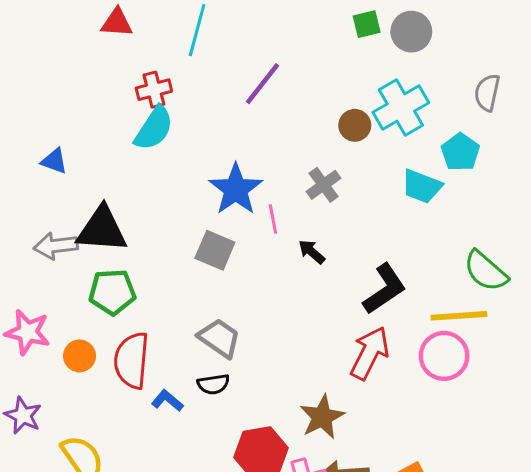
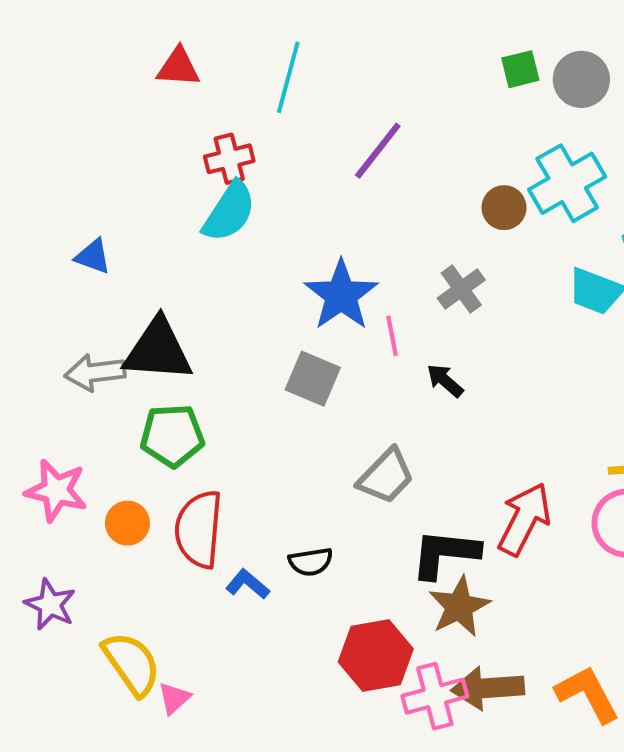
black L-shape: (385, 289) -> (445, 554), moved, turned -140
gray trapezoid: (219, 338) -> (386, 476), moved, turned 99

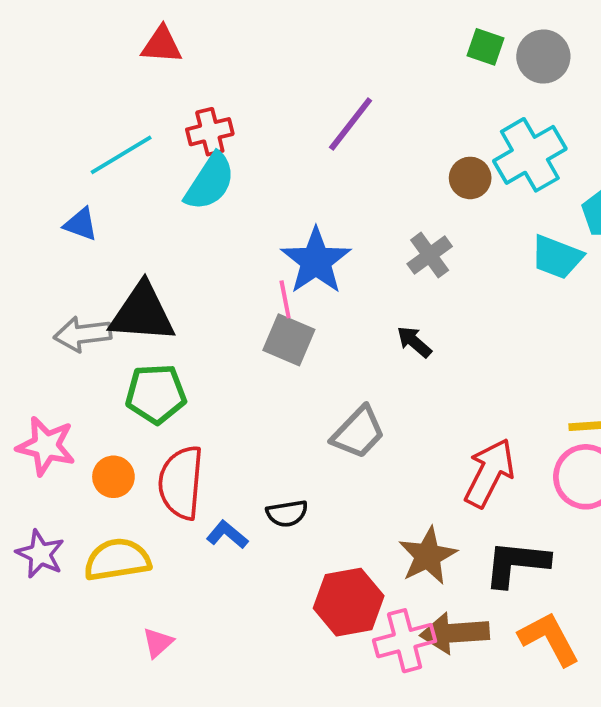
green square: (520, 69) -> (486, 47), turned 33
cyan line: (288, 77) -> (121, 155), moved, turned 44
pink line: (392, 336) -> (285, 299), moved
black L-shape: (445, 554) -> (516, 564), moved
yellow semicircle: (132, 664) -> (117, 560), moved, turned -64

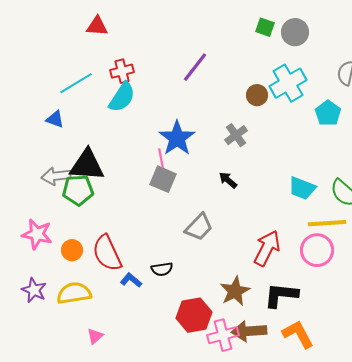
cyan trapezoid: (557, 257) -> (302, 188), moved
green pentagon: (156, 394) -> (78, 190), moved
red semicircle: (181, 483) -> (107, 253), turned -30

